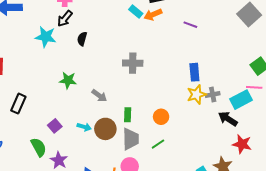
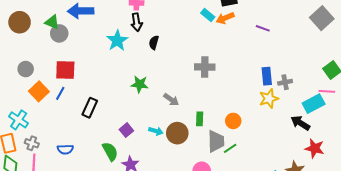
black arrow: (65, 19) -> (137, 22), turned -48
cyan star: (46, 37) -> (117, 41), turned 30
gray cross: (213, 94) -> (285, 82), moved
gray trapezoid: (131, 139) -> (216, 141), moved

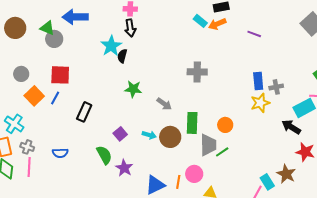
black semicircle: (154, 43) -> (122, 56), moved
green rectangle: (200, 119) -> (192, 123), size x1.5

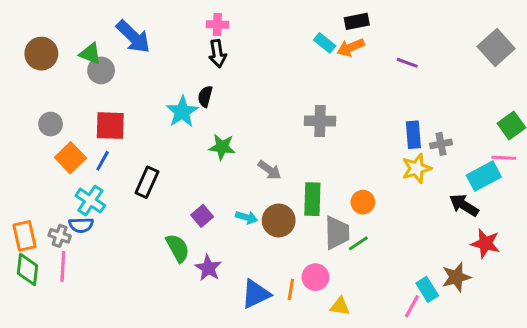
blue arrow: (75, 17) -> (133, 37), turned -135
cyan star: (111, 46) -> (182, 112), moved
cyan cross: (14, 124) -> (90, 201), moved
blue semicircle: (60, 153) -> (81, 225), moved
brown star: (286, 174) -> (456, 277), turned 30

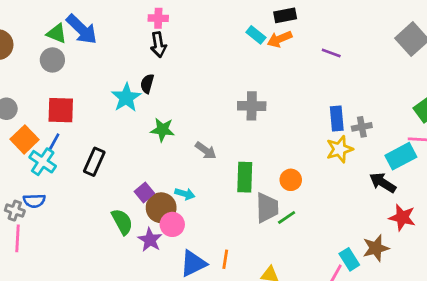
green triangle: (90, 54) -> (57, 33), moved
cyan cross: (90, 201) -> (43, 162), moved
brown circle: (279, 220) -> (161, 208), moved
pink circle: (315, 277) -> (172, 224), moved

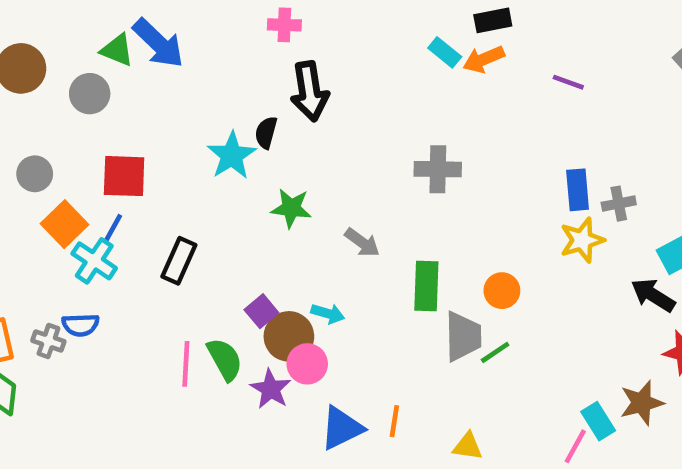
black arrow: (158, 45) -> (310, 91), moved, size x1.4
gray circle: (52, 60) -> (90, 94), moved
pink line: (18, 238) -> (186, 364), moved

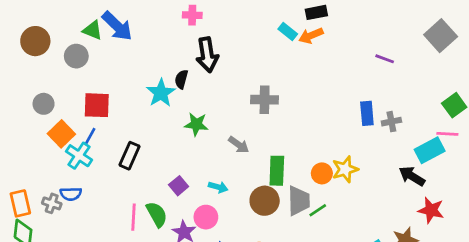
purple line: (568, 82) -> (385, 59), moved
gray cross: (438, 169) -> (265, 100), moved
yellow star: (582, 240) -> (345, 169), moved
brown circle: (289, 336) -> (265, 201), moved

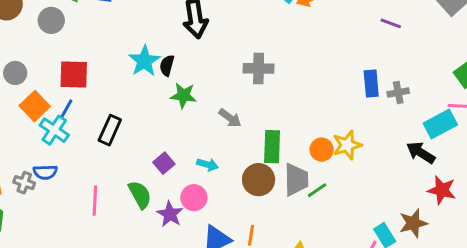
black semicircle: (181, 79) -> (167, 65), moved
pink line: (134, 217) -> (95, 201), moved

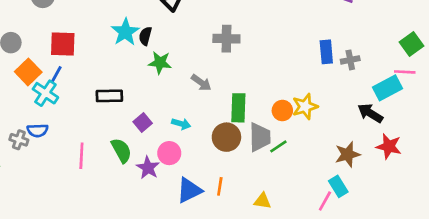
black rectangle: (110, 130) -> (109, 96), moved, turned 65
brown star: (413, 223) -> (348, 154), moved

